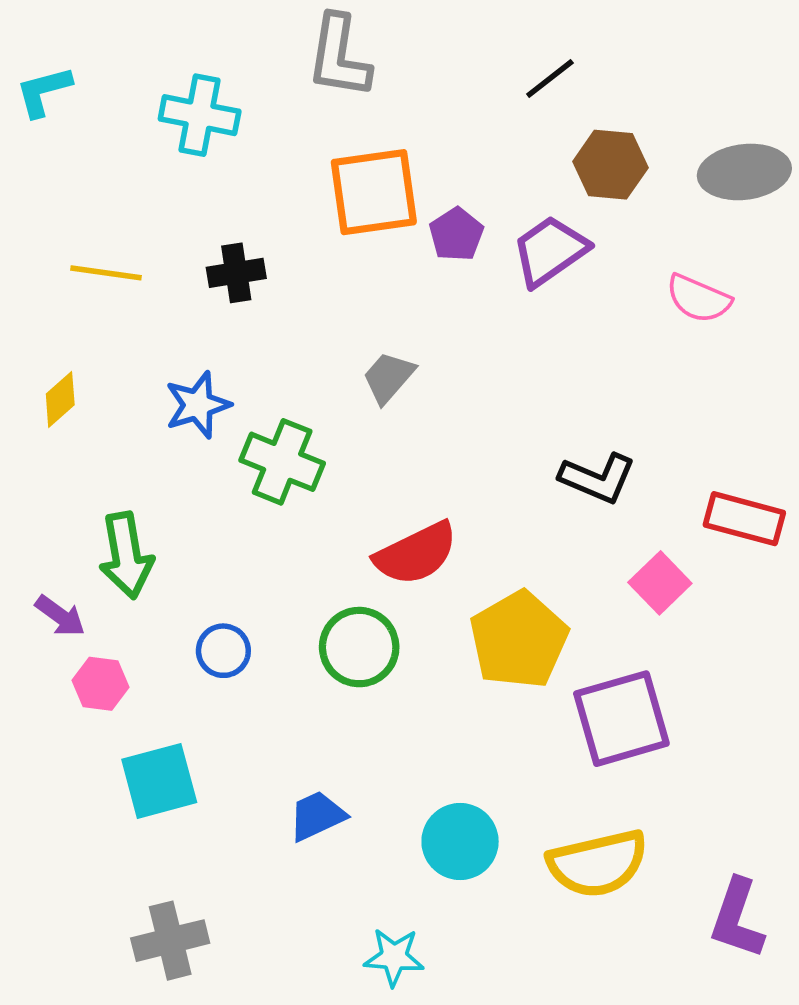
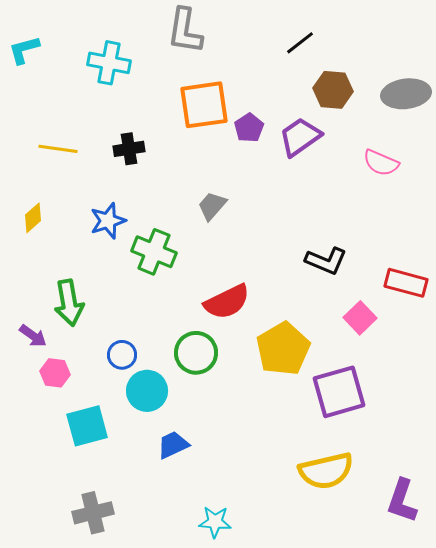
cyan circle: (460, 841) -> (147, 391), moved

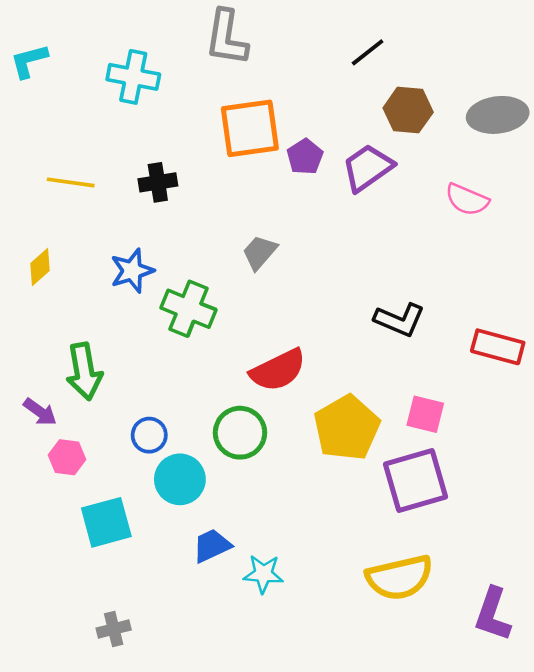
pink square: (360, 318) -> (425, 414), moved, turned -32
gray cross: (93, 513) -> (114, 629), size x0.7
cyan star: (215, 522) -> (263, 574), moved

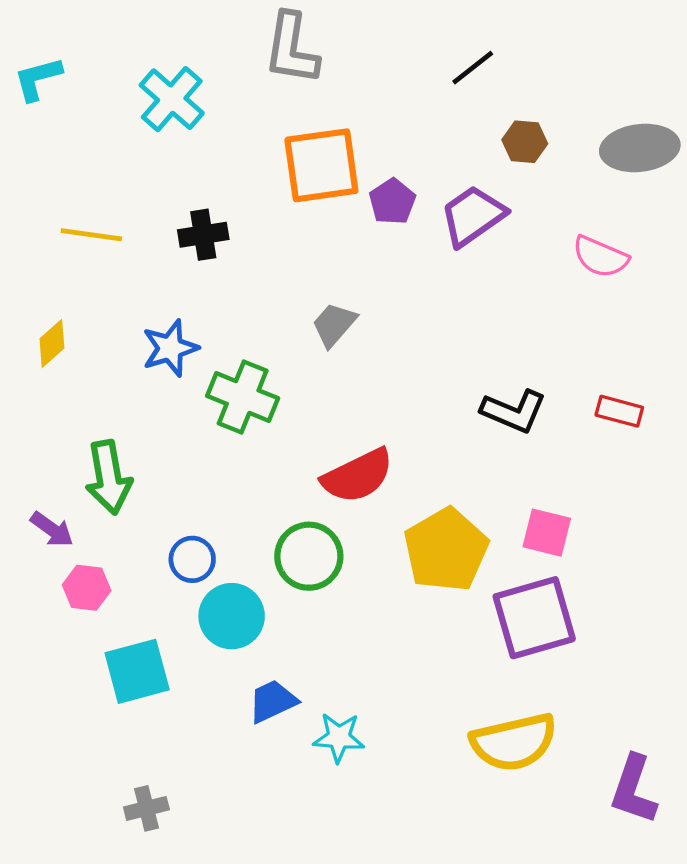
cyan cross: (133, 77) -> (172, 99), turned 30
brown hexagon: (408, 110) -> (525, 142), size x0.7
red rectangle: (498, 347) -> (619, 411), moved, size x0.7

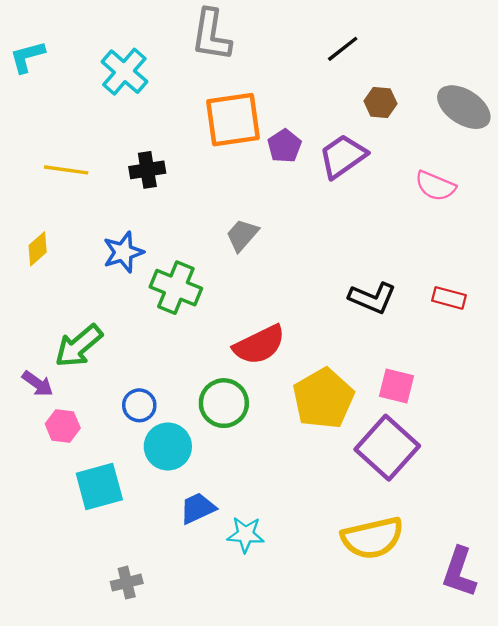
gray ellipse: (640, 148) -> (464, 107), turned 40
green arrow: (109, 477) -> (79, 346), turned 60
purple square: (534, 618) -> (387, 448), turned -32
gray cross: (146, 808) -> (127, 583), moved

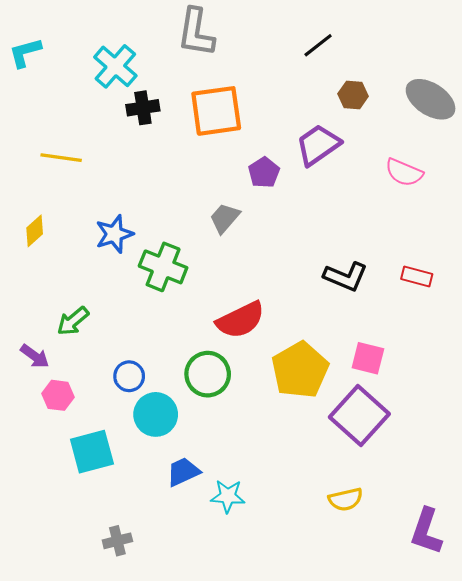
purple pentagon: (284, 146) -> (264, 172), moved
black cross: (147, 170) -> (143, 108), moved
green arrow: (79, 346) -> (73, 321), size x0.7
yellow semicircle: (372, 538) -> (346, 499), size x0.6

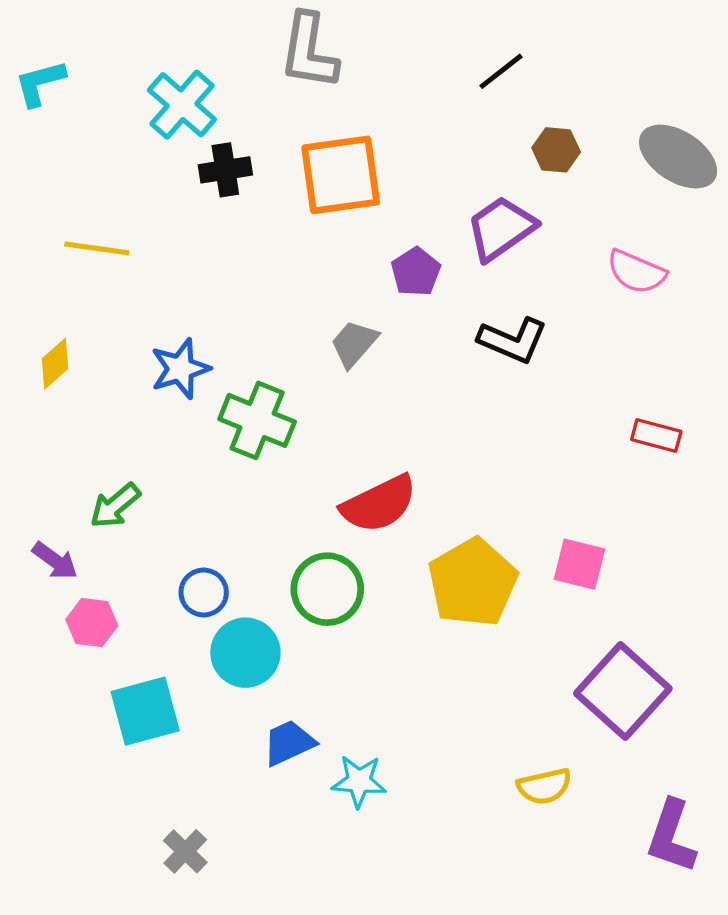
black L-shape: (346, 277) -> (513, 340), moved
purple square: (359, 416) -> (623, 691), moved
gray cross: (117, 541) -> (185, 851), turned -32

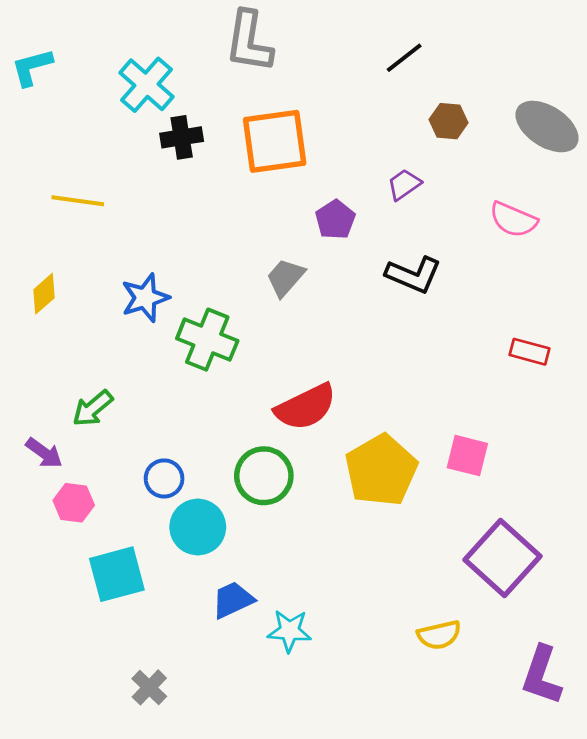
purple trapezoid: (501, 228) -> (404, 185), size x0.6

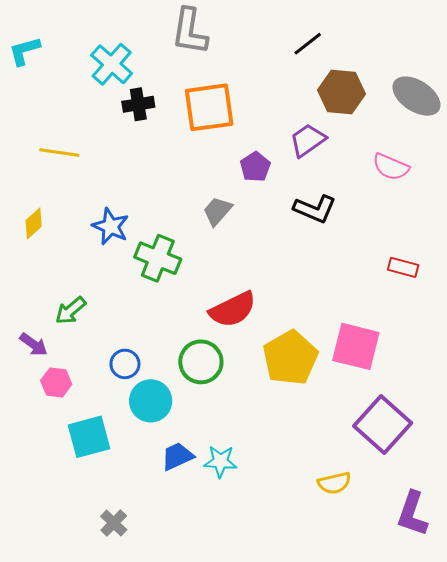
brown hexagon: (449, 121) -> (342, 92), size x1.6
purple trapezoid: (404, 185) -> (308, 140), size x1.4
blue star: (145, 298) -> (111, 226), turned -30
pink square: (467, 456) -> (356, 346), size x1.5
cyan star: (289, 631) -> (220, 461), moved

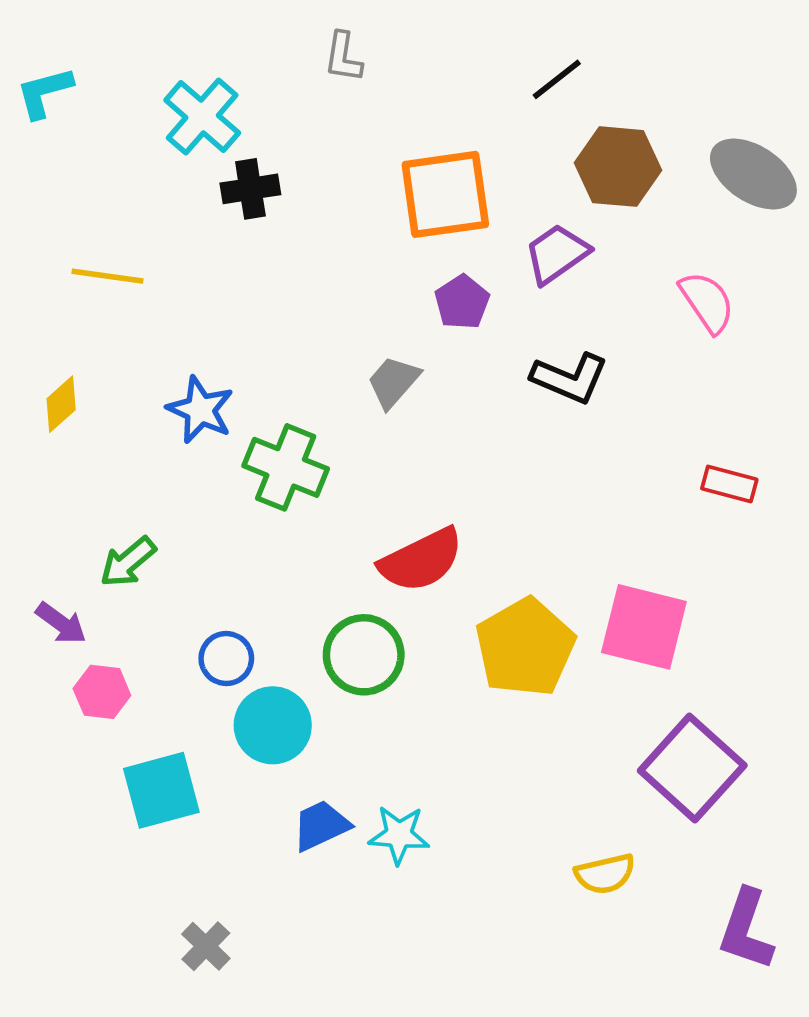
gray L-shape: (190, 31) -> (343, 57), size x0.6
orange square: (209, 107) -> (445, 194), moved
pink semicircle: (391, 167) -> (707, 302), turned -147

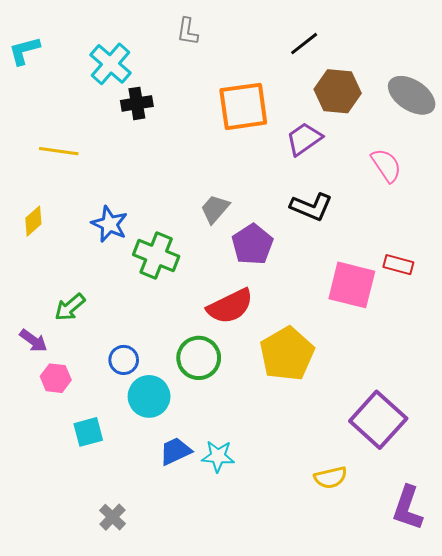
purple pentagon: (462, 302) -> (252, 244), moved, size x1.4
pink square: (644, 627) -> (352, 285), moved
cyan square: (161, 790) -> (88, 432), size x0.7

